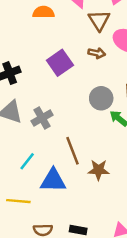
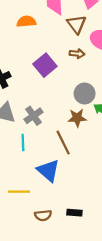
cyan line: (27, 161) -> (23, 142), moved, turned -35
brown star: (99, 170) -> (77, 118), moved
blue triangle: (53, 180) -> (48, 171), turned 45

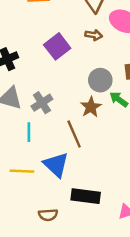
brown star: (77, 118) -> (91, 107), turned -30
yellow line: (19, 192) -> (22, 171), moved
black rectangle: (74, 213) -> (86, 196), moved, size x1.6

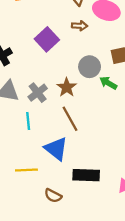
brown star: (91, 107) -> (67, 87), moved
yellow line: (22, 171) -> (26, 170), moved
brown semicircle: (48, 215) -> (53, 196), turned 36

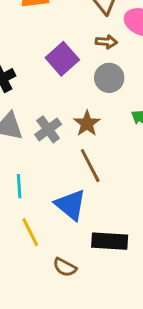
gray circle: (90, 67) -> (109, 78), moved
cyan line: (28, 121) -> (19, 186), moved
yellow line: (26, 170) -> (30, 232), turned 65

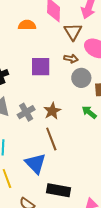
purple square: (62, 59) -> (41, 67), turned 35
gray circle: (109, 78) -> (81, 78), moved

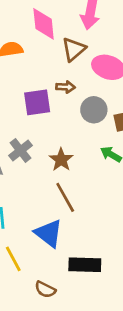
brown triangle: (73, 32) -> (74, 49), turned 30
brown arrow: (71, 59) -> (65, 87), moved
gray cross: (26, 112) -> (21, 150), moved

